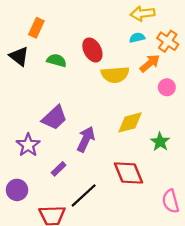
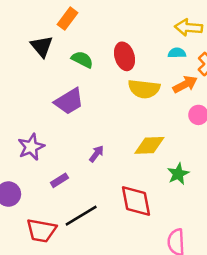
purple trapezoid: (54, 118) -> (69, 101), moved
purple arrow: (86, 139) -> (96, 154), size x0.6

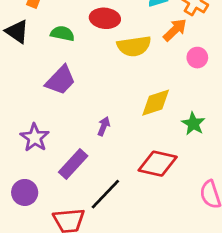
red ellipse: (125, 56) -> (105, 18), turned -52
purple rectangle: (59, 180) -> (73, 164), size x1.6
red diamond: (136, 201) -> (158, 164), turned -51

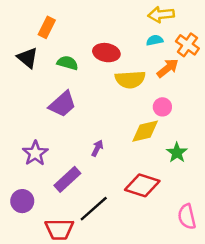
pink circle: (197, 58) -> (162, 107), moved

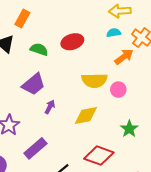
red ellipse: (106, 53) -> (72, 42), turned -30
yellow semicircle: (130, 79) -> (94, 80), moved
yellow diamond: (145, 131) -> (86, 115), moved
purple arrow: (97, 148) -> (50, 107), moved

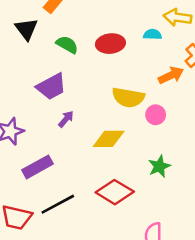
cyan semicircle: (114, 33) -> (152, 34), moved

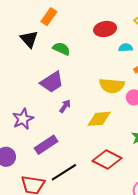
cyan semicircle: (152, 34) -> (126, 48), moved
red ellipse: (110, 44) -> (105, 29), moved

